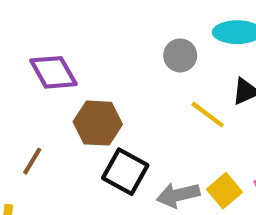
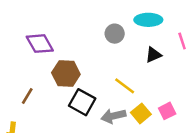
yellow line: (208, 115) -> (125, 86), moved

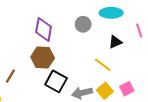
purple diamond: (40, 44) -> (44, 29), moved, turned 40
yellow line: (125, 86) -> (103, 65), moved

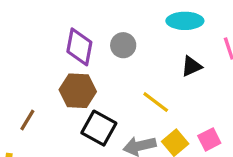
gray circle: (83, 24) -> (123, 45), moved
yellow line: (103, 65) -> (156, 102), moved

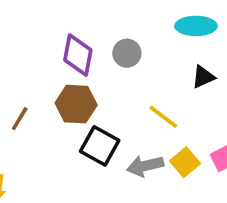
brown line: (27, 120) -> (20, 119), moved

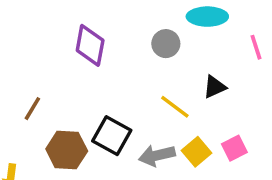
gray circle: (127, 53) -> (166, 44), moved
black triangle: (203, 77) -> (215, 87), moved
brown hexagon: (76, 104) -> (67, 150), moved

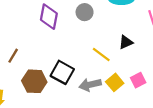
gray circle: (166, 44) -> (85, 12), moved

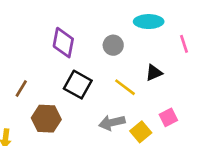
gray circle: (85, 12) -> (113, 45), moved
black square: (62, 72) -> (78, 85), moved
yellow square: (115, 82) -> (141, 132), moved

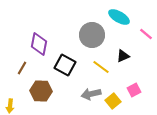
cyan ellipse: (149, 22) -> (119, 17), turned 30
purple diamond: (63, 43) -> (39, 44), moved
pink line: (184, 44) -> (146, 34), turned -32
gray circle: (113, 45) -> (92, 35), size x1.6

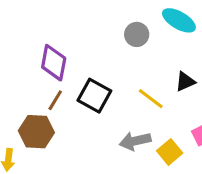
gray circle: (92, 35) -> (137, 34), moved, size x0.6
brown line: (22, 68) -> (55, 100), moved
brown hexagon: (41, 91) -> (36, 132), moved

